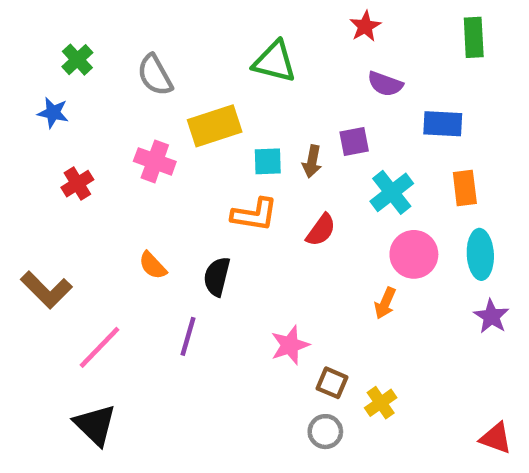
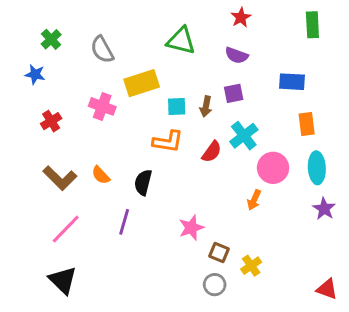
purple semicircle: (385, 84) -> (237, 55), moved
cyan cross: (392, 192) -> (244, 136), moved
brown L-shape: (46, 290) -> (60, 178), moved

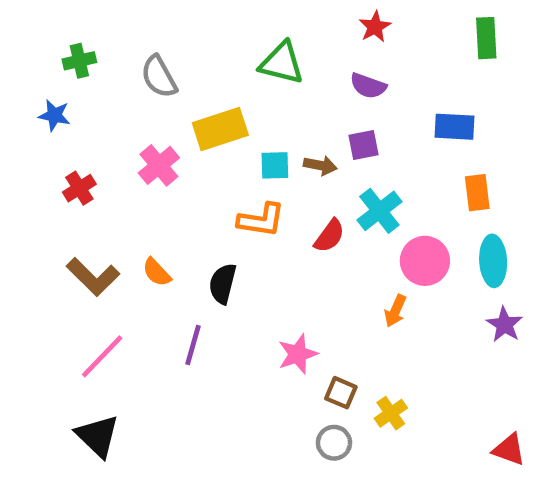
green cross: (51, 39) -> (79, 61), turned 30
pink cross: (102, 106) -> (159, 165), turned 30
brown arrow: (206, 106) -> (320, 165), turned -90

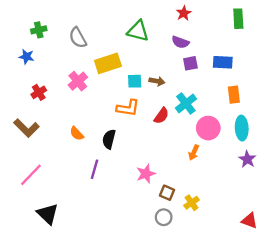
purple square: (364, 145) -> (190, 63), moved
brown L-shape: (93, 277) -> (26, 128), moved
pink line: (102, 356) -> (31, 175), moved

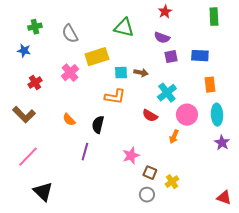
red semicircle: (161, 116) -> (150, 116), moved, turned 84

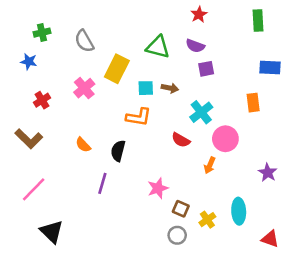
green triangle: (124, 28) -> (158, 47), moved
blue rectangle: (200, 56) -> (270, 68), moved
yellow rectangle: (97, 57) -> (117, 69), turned -45
cyan ellipse: (217, 115) -> (239, 211), moved

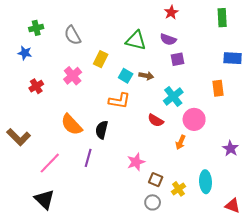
yellow rectangle: (117, 69) -> (101, 59), size x0.7
cyan square: (146, 88) -> (126, 76), turned 32
brown L-shape: (29, 139) -> (19, 137), moved
orange semicircle: (83, 145) -> (72, 125), size x1.6
pink line: (34, 189) -> (50, 163), moved

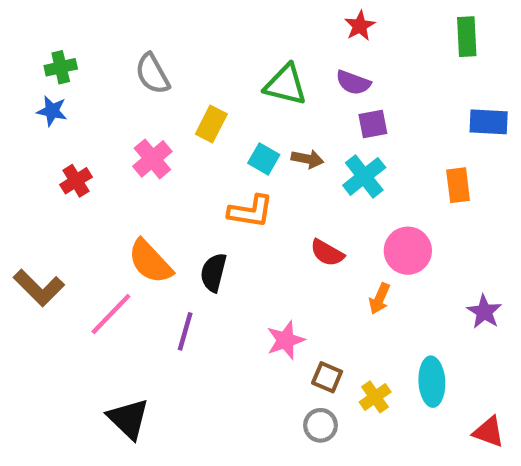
green cross: (36, 28) -> (61, 67), moved
cyan cross: (173, 97) -> (364, 176), moved
pink line: (50, 163) -> (111, 314), moved
black triangle: (45, 199) -> (128, 419), moved

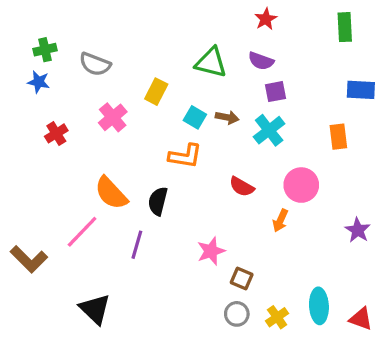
gray semicircle: (152, 74) -> (95, 64), moved, turned -40
brown L-shape: (39, 288) -> (29, 259), moved
cyan ellipse: (432, 382) -> (319, 306), moved
yellow cross: (375, 397) -> (277, 317), moved

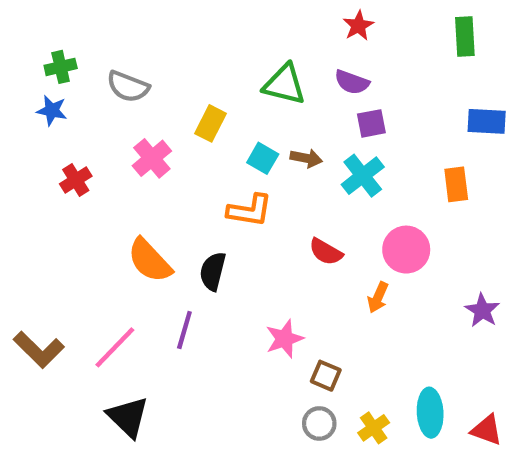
pink line: (82, 232) -> (115, 347), moved

